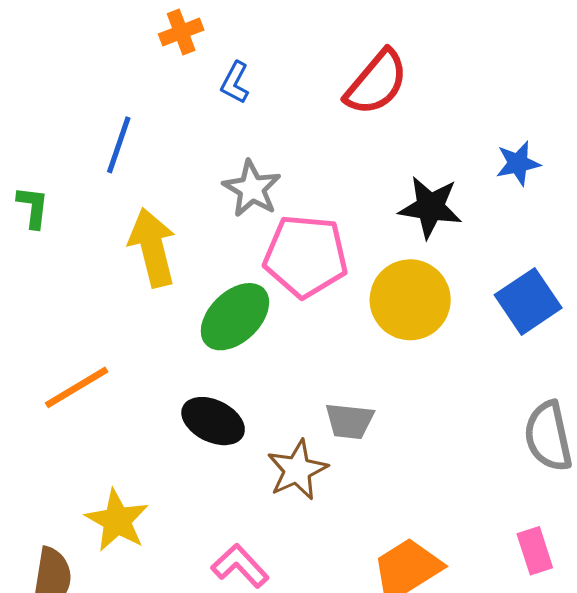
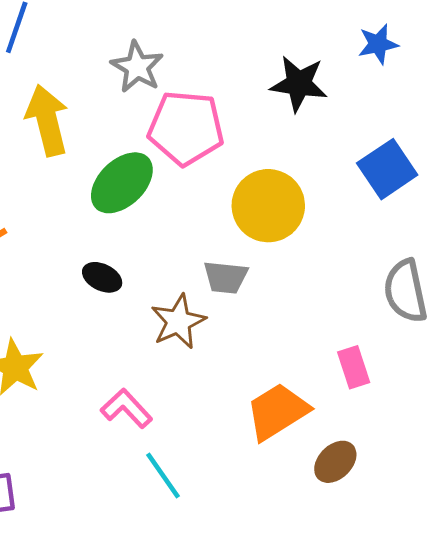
yellow circle: (410, 300) -> (268, 206), moved
black ellipse: (213, 421) -> (102, 277), size x0.7
pink rectangle: (535, 551) -> (354, 367), moved

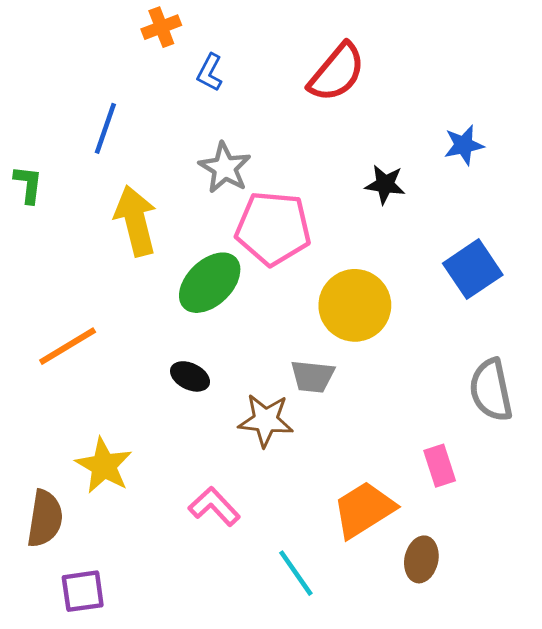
black star: (299, 84) -> (385, 184), size x0.7
brown star: (178, 322) -> (266, 420), turned 30
brown ellipse: (335, 462) -> (421, 559), turned -33
cyan line: (163, 476) -> (296, 573), moved

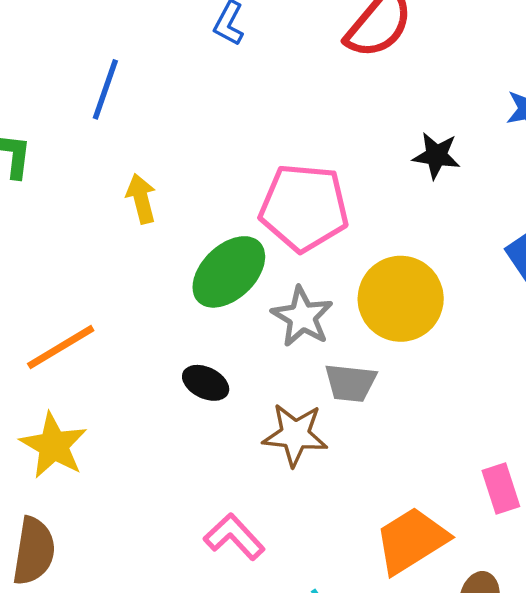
gray star: (225, 168) -> (302, 317), moved
yellow arrow: (136, 221) -> (141, 199), size x0.6
yellow star: (104, 466) -> (54, 445), moved

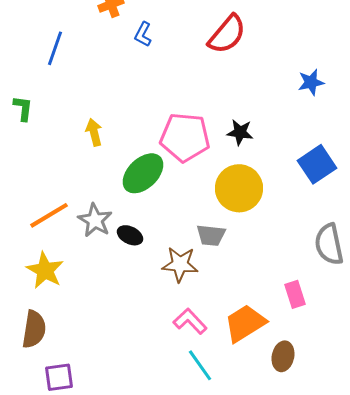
blue line: (105, 89) -> (55, 48), moved
black star: (436, 156) -> (240, 132), moved
gray star: (302, 317) -> (95, 220), moved
pink L-shape: (234, 537) -> (190, 321), moved

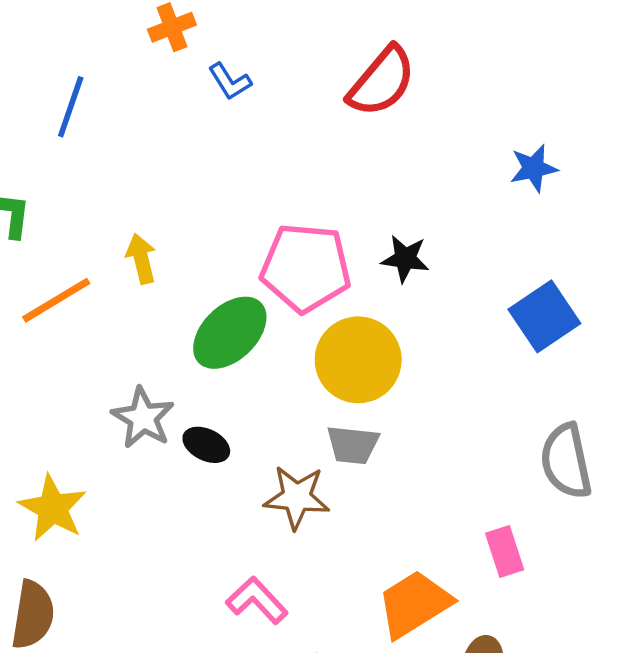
blue L-shape: (143, 34) -> (230, 81), turned -60
yellow circle: (239, 188) -> (358, 360), moved
orange line: (49, 215) -> (56, 300), moved
pink L-shape: (190, 321) -> (257, 600), moved

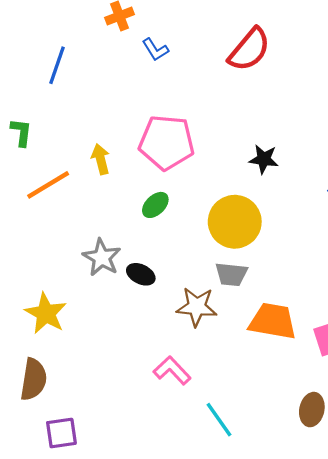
pink pentagon: (306, 268) -> (167, 142), moved
green ellipse: (230, 333) -> (155, 205), size x0.6
orange trapezoid: (414, 604) -> (273, 321), moved, turned 42

